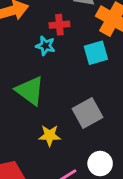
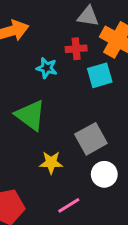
red cross: (59, 25) -> (76, 49), moved
white circle: (100, 164) -> (104, 174), moved

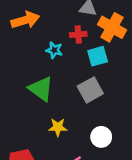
gray square: (91, 139) -> (90, 90), moved

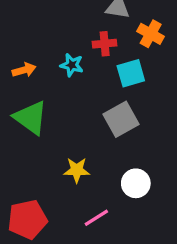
orange arrow: (25, 20) -> (24, 70), moved, size x0.6
orange cross: (112, 27) -> (151, 34), size x0.7
green triangle: (41, 89) -> (31, 118), moved

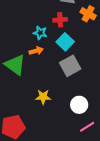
orange arrow: (24, 70) -> (36, 51), moved
cyan square: (131, 73) -> (65, 42), moved, turned -30
pink line: (96, 218) -> (87, 127), moved

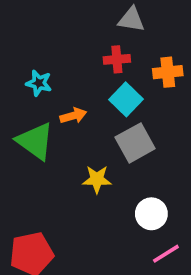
orange cross: (88, 14) -> (168, 72), moved, turned -35
cyan star: (40, 33) -> (39, 83), moved
yellow star: (43, 97) -> (97, 179), moved

